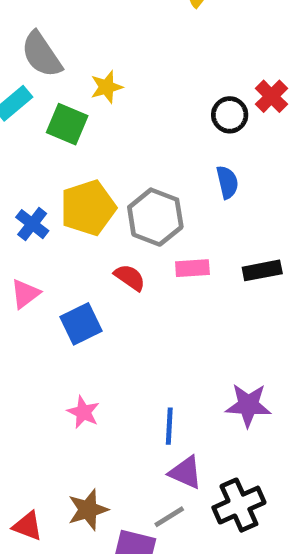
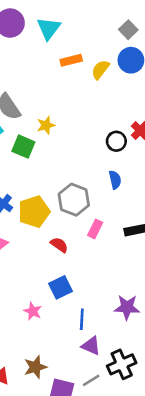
yellow pentagon: (88, 208) -> (34, 212), moved
pink rectangle: (192, 268) -> (95, 229), turned -60
red semicircle: (130, 277) -> (59, 245), moved
blue square: (81, 324) -> (61, 287), moved
gray line: (169, 517) -> (91, 380), moved

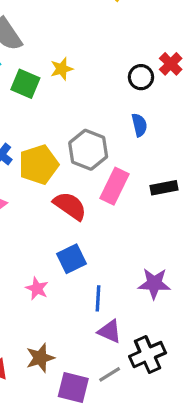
yellow star: (46, 125) -> (62, 69), moved
pink rectangle: (95, 229) -> (115, 186), size x1.5
red semicircle: (59, 245) -> (70, 206), size x1.5

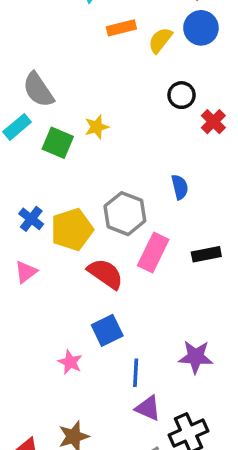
black circle: (141, 77) -> (182, 95), moved

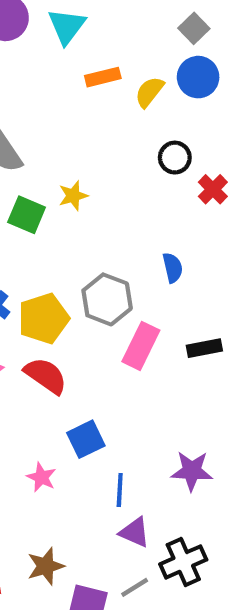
red semicircle: (105, 274) -> (46, 376), moved

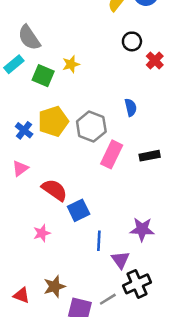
yellow pentagon: (44, 318) -> (53, 121), moved
red semicircle: (46, 376) -> (54, 190), moved
pink star: (41, 477) -> (42, 233), moved, turned 30
purple triangle: (135, 532) -> (121, 260), moved, turned 30

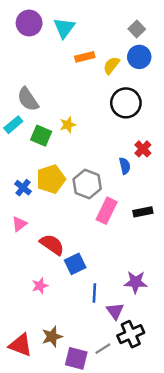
black circle: (132, 41) -> (126, 103), size x1.6
red cross: (155, 60) -> (143, 149), moved
red triangle: (21, 295) -> (21, 345), size x1.5

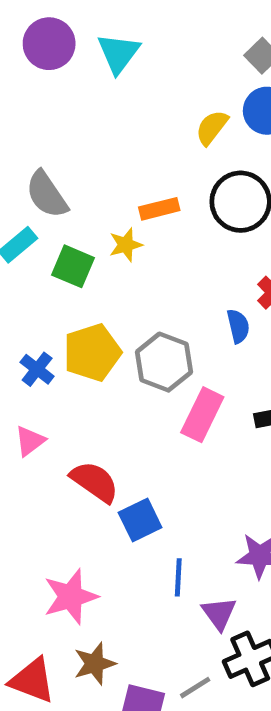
orange rectangle: (85, 57) -> (159, 209), moved
pink star: (40, 286) -> (71, 597), moved, size x1.6

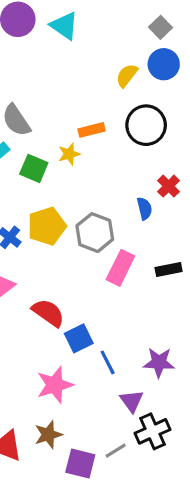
cyan triangle: (119, 53) -> (64, 26), turned -32
blue line: (178, 577) -> (108, 362), moved, turned -30
pink star: (71, 597) -> (55, 385), moved

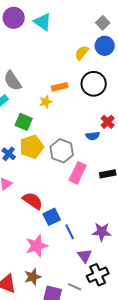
green square: (34, 168) -> (24, 122), moved
blue semicircle: (144, 209) -> (93, 136), turned 96
gray line: (116, 451) -> (75, 287), turned 56

